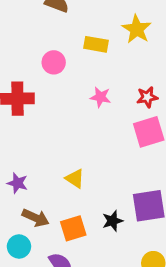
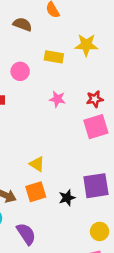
yellow star: (137, 29) -> (86, 45), turned -30
orange square: (73, 228) -> (36, 192), moved

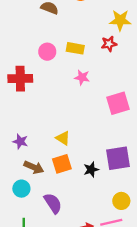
yellow star: (86, 45) -> (120, 20), moved
yellow rectangle: (54, 57) -> (75, 48), moved
red star: (95, 99) -> (109, 44), moved

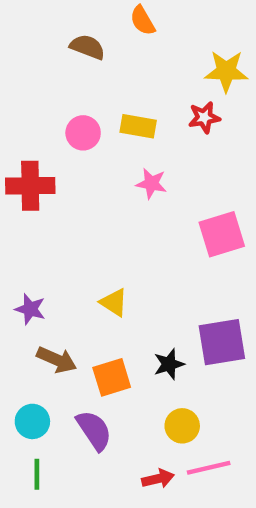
orange square: (62, 164) -> (112, 377), moved
cyan circle: (21, 189) -> (32, 421), moved
yellow circle: (121, 201) -> (182, 426), moved

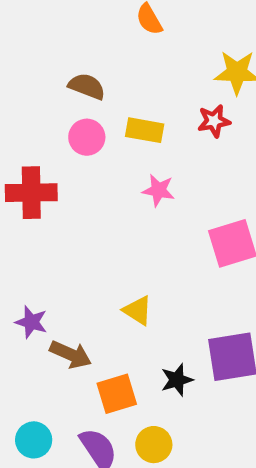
brown semicircle: (87, 47) -> (87, 86), moved
yellow triangle: (114, 302) -> (138, 311), moved
brown arrow: (57, 360) -> (71, 354), moved
yellow circle: (182, 426) -> (154, 445), moved

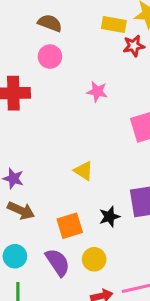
yellow rectangle: (145, 130) -> (114, 25), moved
brown arrow: (71, 354) -> (21, 211), moved

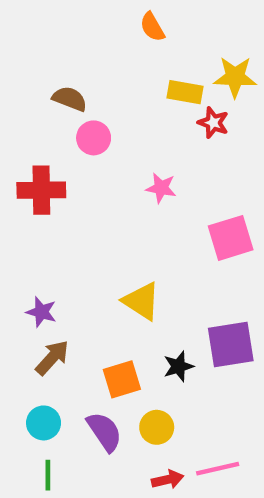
brown semicircle: (50, 23) -> (70, 99), moved
red star: (134, 46) -> (213, 123), turned 30
yellow triangle: (83, 171) -> (141, 301), size x1.4
brown arrow: (21, 211) -> (52, 358), turned -72

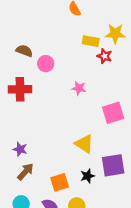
brown semicircle: (70, 99) -> (24, 51), moved
yellow triangle: (141, 301) -> (84, 144), moved

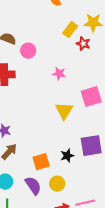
yellow rectangle: (91, 41) -> (70, 30), turned -63
yellow triangle: (84, 144) -> (64, 111), moved, turned 30

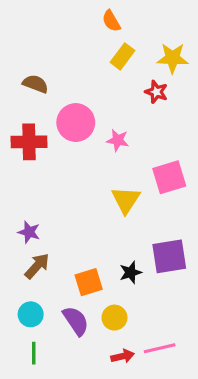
yellow rectangle: (70, 30) -> (123, 56), moved
pink circle: (28, 51) -> (76, 123), moved, size x1.5

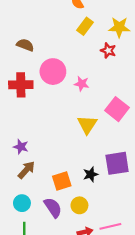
pink square: (169, 177) -> (117, 109), turned -35

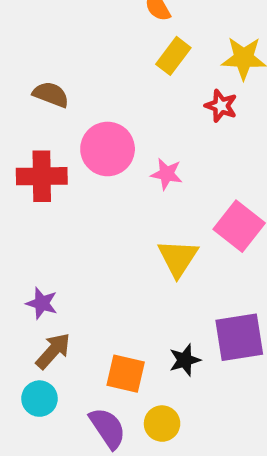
orange square: (62, 181) -> (126, 374), turned 30
cyan circle: (22, 203) -> (39, 399), moved

